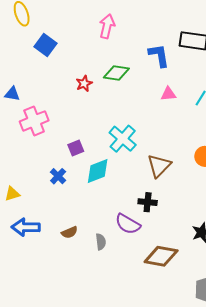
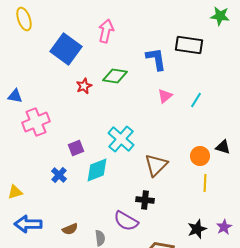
blue square: (46, 45) -> (66, 49), moved, size x1.4
pink triangle: (168, 94) -> (165, 96), turned -35

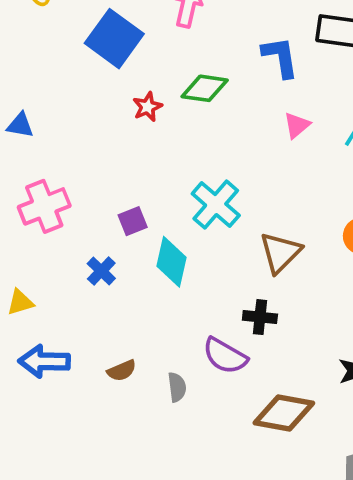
pink cross: (36, 122) -> (44, 206), moved
cyan diamond: (97, 170) -> (171, 262), turned -56

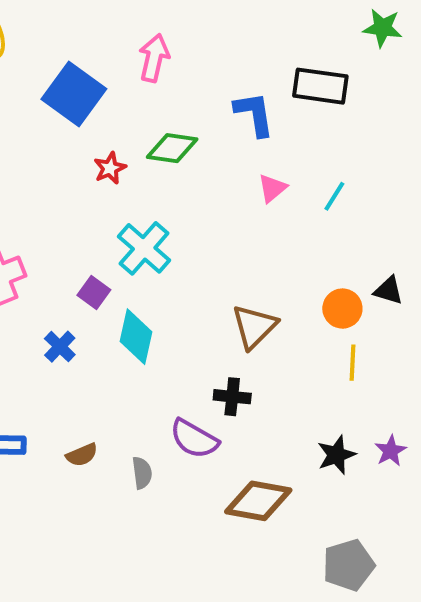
cyan cross: (216, 205) -> (144, 248), moved
purple square: (133, 221) -> (94, 292), turned -32

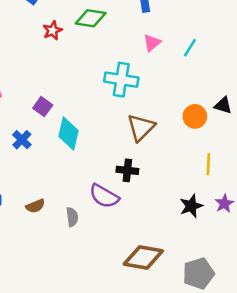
cyan cross: (144, 248) -> (121, 80), moved, turned -32
yellow line: (352, 363) -> (208, 164), moved
brown diamond: (258, 501) -> (143, 258), moved

